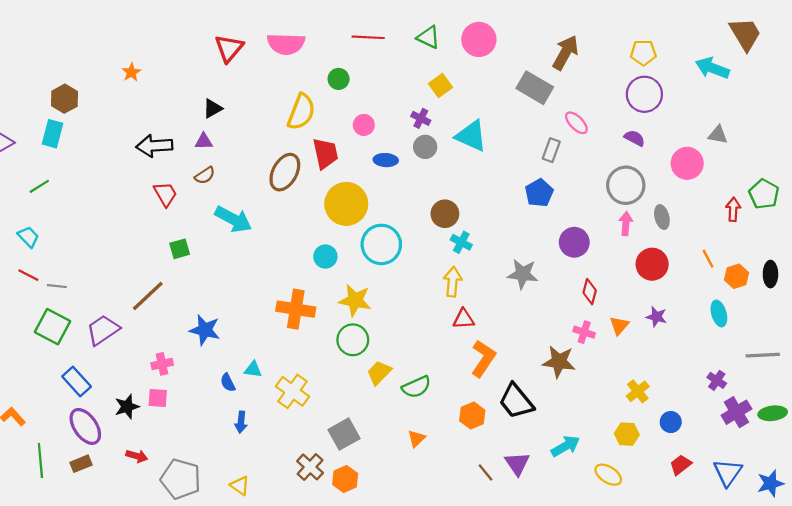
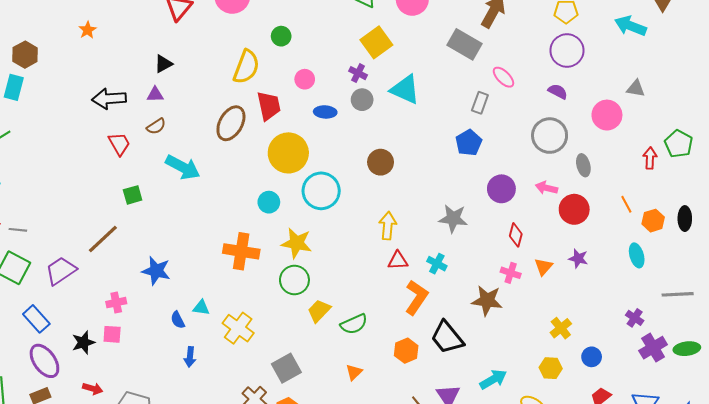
yellow square: (441, 86) -> (376, 42), size x1.4
pink arrow: (626, 224) -> (546, 188), moved, turned -80
cyan cross: (461, 242) -> (437, 264), moved

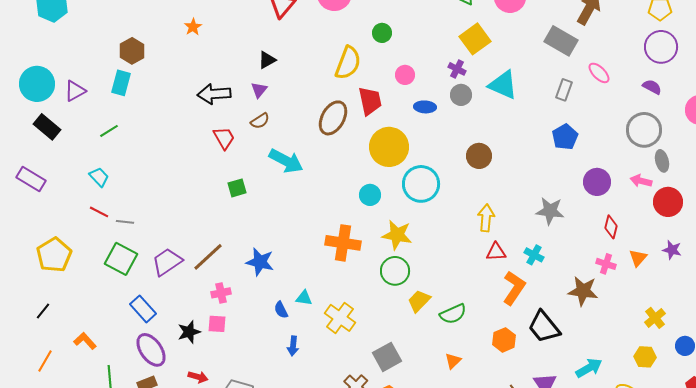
purple triangle: (155, 95) -> (259, 90), turned -48
gray rectangle: (480, 103) -> (564, 90), moved
gray ellipse: (583, 165) -> (662, 161), moved
brown line: (103, 239) -> (208, 257), moved

